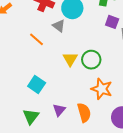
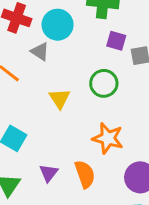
green circle: (91, 60) -> (104, 83), moved

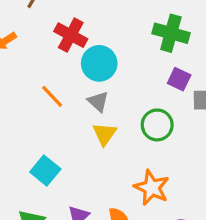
cyan circle: (58, 25) -> (99, 63), moved
gray triangle: (40, 52) -> (98, 102), moved

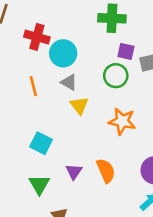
orange line: (52, 96) -> (33, 86), turned 42
green circle: (157, 125) -> (116, 76), moved
orange star: (152, 188) -> (122, 121), moved

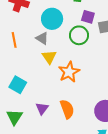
cyan circle: (63, 53) -> (52, 19), moved
orange star: (122, 121) -> (69, 72), moved, turned 30

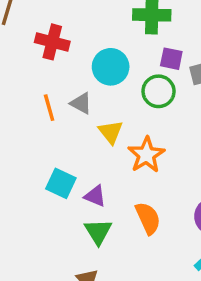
gray triangle: (42, 38) -> (81, 103), moved
purple triangle: (42, 108) -> (95, 196), moved, turned -40
green triangle: (14, 117) -> (98, 232), moved

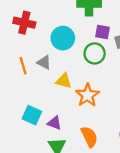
yellow triangle: (111, 132) -> (64, 81), turned -36

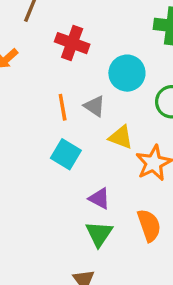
cyan square: (32, 115) -> (66, 154), moved

